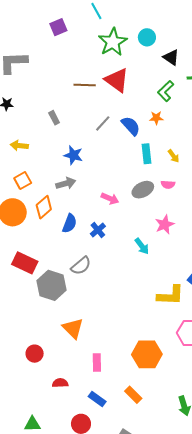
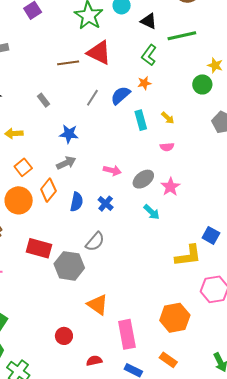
blue semicircle: (131, 126) -> (120, 95), turned -80
gray ellipse: (143, 190) -> (143, 179), moved
pink rectangle: (97, 363) -> (127, 334), size x1.6

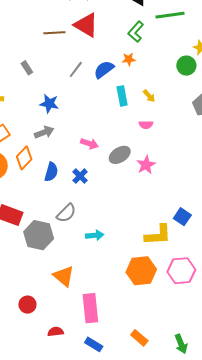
cyan arrow: (152, 212) -> (95, 235), moved, turned -54
orange hexagon: (175, 318) -> (141, 271), moved
orange rectangle: (168, 360) -> (139, 338), moved

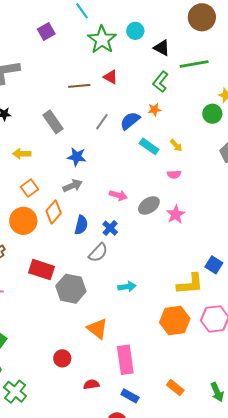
red triangle: (86, 25) -> (111, 77), size x0.6
gray rectangle: (27, 68) -> (53, 122), size x1.6
cyan rectangle: (122, 96) -> (149, 146), turned -42
gray semicircle: (66, 213) -> (98, 253), moved

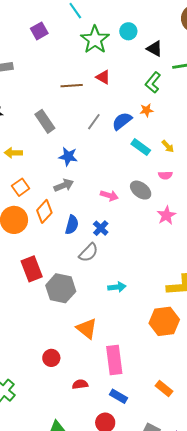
gray ellipse: (149, 205) -> (141, 190), moved, turned 70
red rectangle: (42, 270) -> (32, 269), turned 50

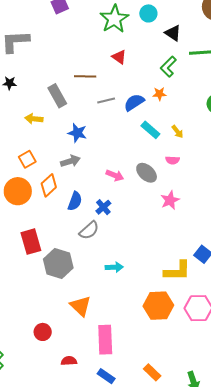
brown line: (72, 86) -> (85, 76), moved
gray line: (94, 122) -> (106, 100), turned 36
yellow arrow: (13, 153) -> (34, 119), moved

